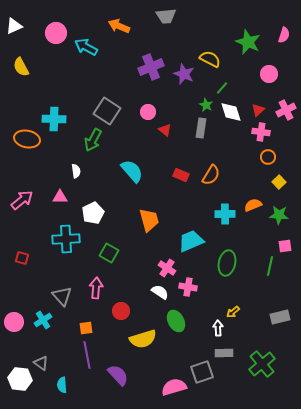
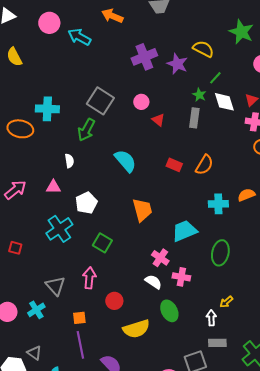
cyan cross: (66, 239) -> (59, 229), turned -32

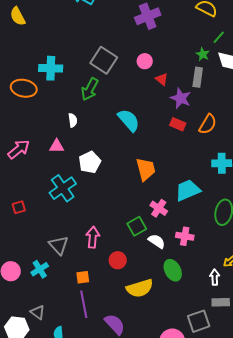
purple star: (177, 64) -> (181, 98), moved
green square: (102, 243) -> (137, 226), moved, turned 30
red square: (15, 248) -> (19, 207), turned -32
pink cross: (160, 258) -> (159, 208), moved

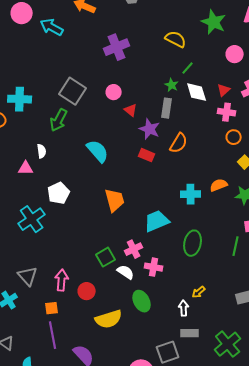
orange semicircle: (208, 124) -> (179, 143), moved
pink triangle: (57, 146) -> (26, 168), moved
pink cross: (159, 208) -> (134, 249), moved, turned 30
pink arrow: (93, 237) -> (62, 280), moved

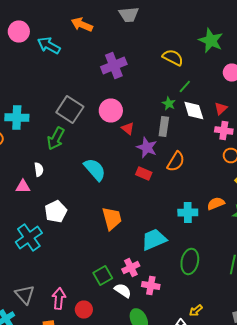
pink circle: (114, 92) -> (111, 110), size x1.5

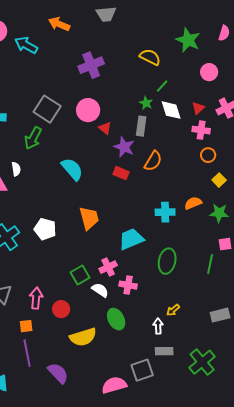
white pentagon: (56, 212) -> (45, 229), moved, turned -30

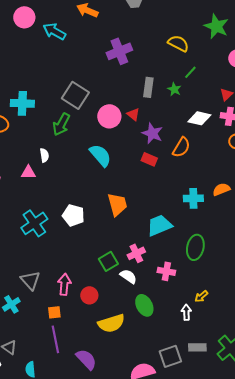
pink circle: (88, 110) -> (109, 116), moved
white diamond: (171, 110) -> (199, 118), moved, turned -60
gray rectangle: (141, 126) -> (148, 87), moved
pink cross: (128, 285) -> (166, 271), moved
gray rectangle: (164, 351) -> (197, 347), moved

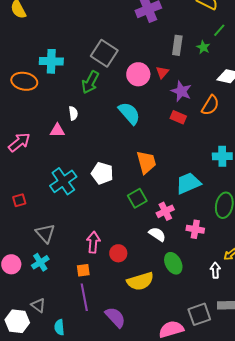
red triangle: (133, 114) -> (162, 72), turned 32
green square: (108, 261) -> (137, 198), moved
gray triangle: (30, 280) -> (45, 233), moved

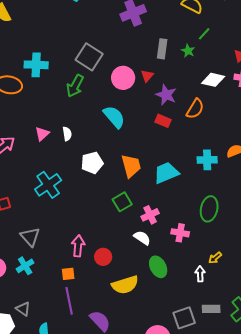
white semicircle: (73, 113) -> (67, 134), moved
pink triangle: (57, 130) -> (42, 134), turned -42
white pentagon: (102, 173) -> (92, 163), moved, turned -30
cyan trapezoid: (188, 183) -> (166, 173), moved

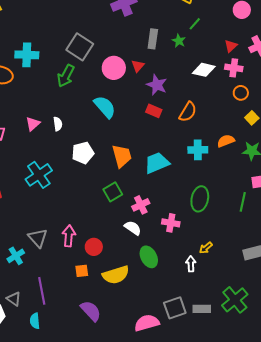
orange semicircle: (195, 109) -> (188, 112), moved
gray triangle: (30, 237) -> (38, 238), moved
orange square: (68, 274) -> (82, 271), moved
purple line: (69, 301) -> (42, 291), moved
gray rectangle: (211, 309) -> (202, 309), moved

